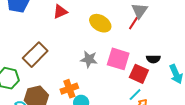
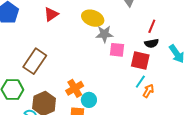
red line: (133, 23) -> (152, 26), moved
gray star: (89, 59) -> (104, 34), moved
pink square: (118, 59) -> (117, 50), size x0.7

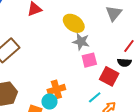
pink square: (117, 50) -> (89, 60), turned -35
cyan line: (140, 82) -> (95, 97), moved
orange cross: (75, 88) -> (56, 89), moved

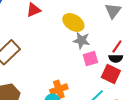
red line: (129, 46) -> (117, 46), moved
black semicircle: (124, 62) -> (116, 58), moved

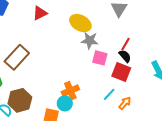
black semicircle: (116, 58) -> (125, 56), turned -128
pink square: (90, 59) -> (100, 58), turned 35

